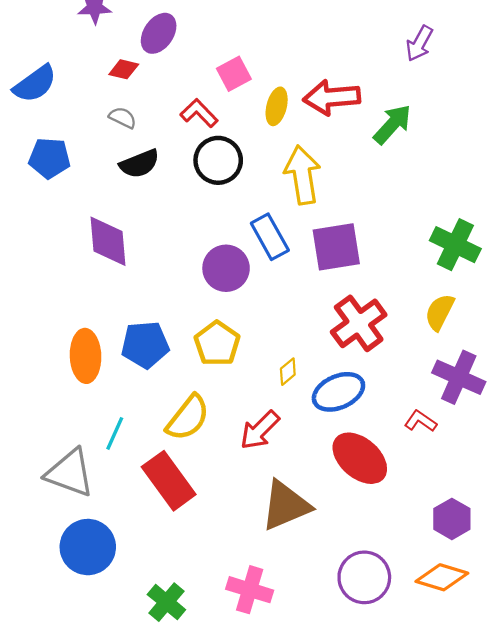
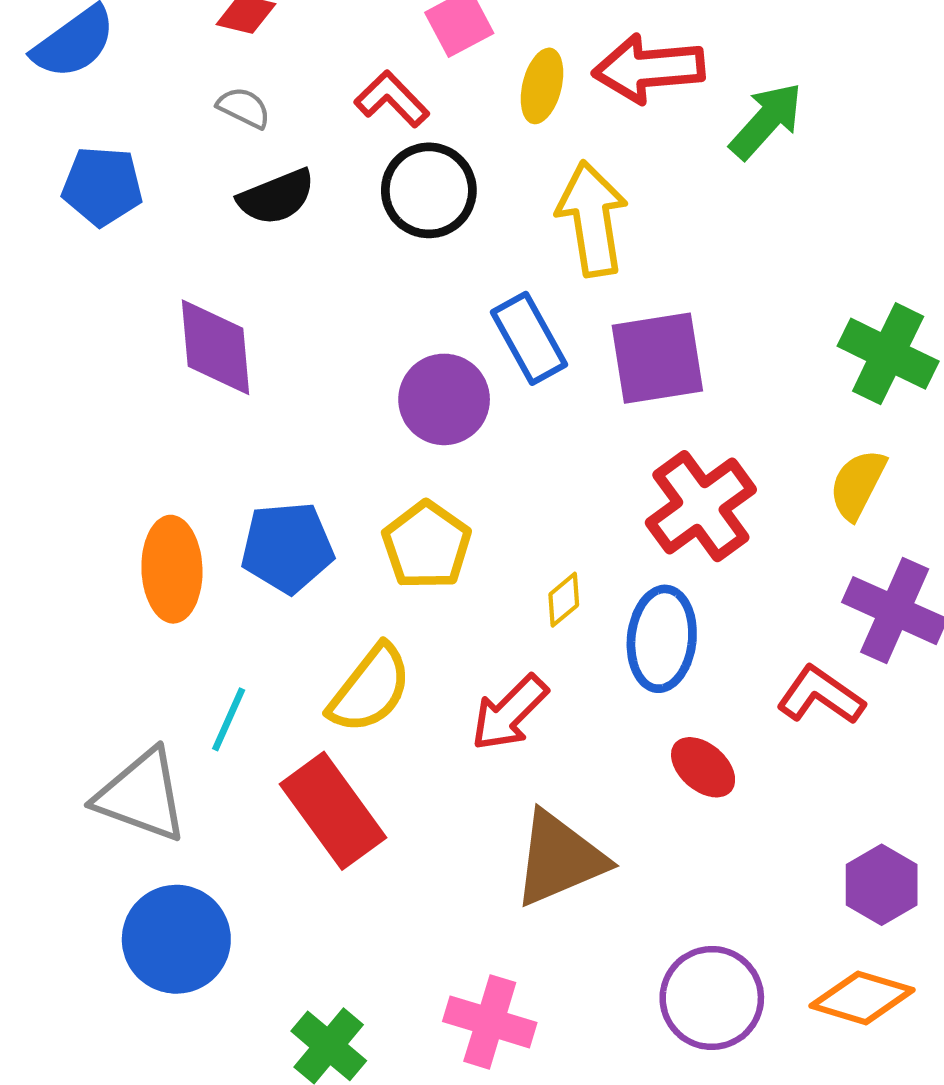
blue ellipse: (338, 392) -> (662, 639), turned -60
red L-shape: (420, 421) -> (821, 695), size x1.4
red ellipse: (360, 458) -> (703, 767), size x0.6

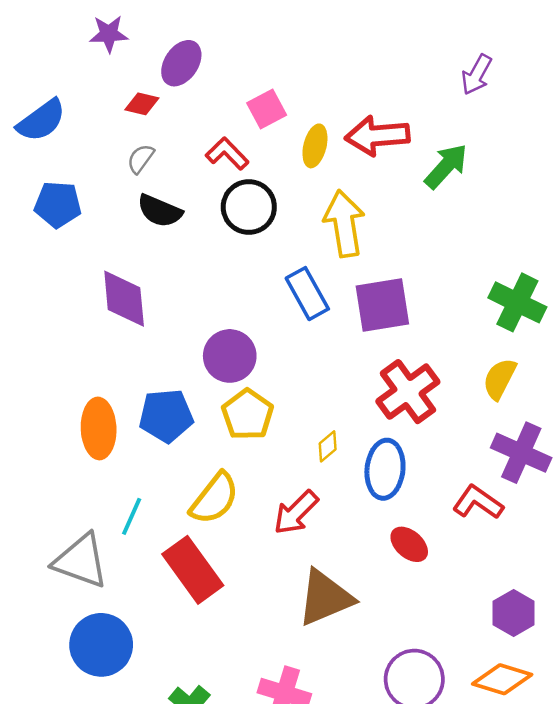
gray semicircle: (244, 108) -> (141, 159), turned -80
black semicircle: (276, 197) -> (160, 211), turned 45
purple circle: (444, 399) -> (230, 356), moved

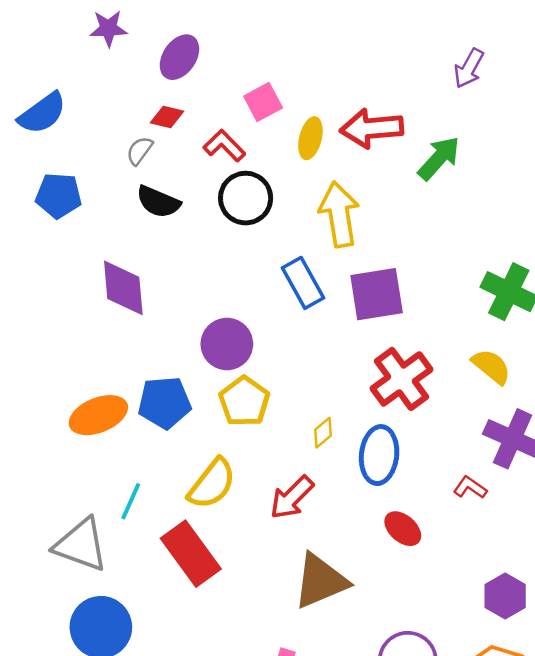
red diamond: (142, 104) -> (167, 117), moved
yellow semicircle: (500, 379) -> (491, 366), turned 102
orange ellipse: (99, 428) -> (98, 415), turned 70
red L-shape: (478, 502) -> (470, 487), size x0.7

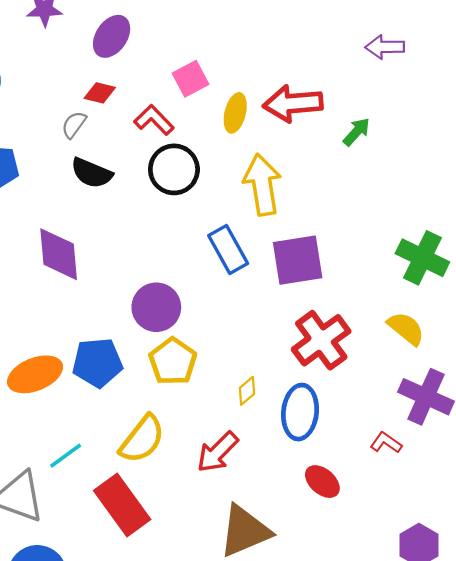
purple arrow: (469, 68) -> (385, 47), turned 60
green arrow: (439, 158) -> (357, 132), size x0.7
cyan line: (131, 501) -> (66, 456), turned 30

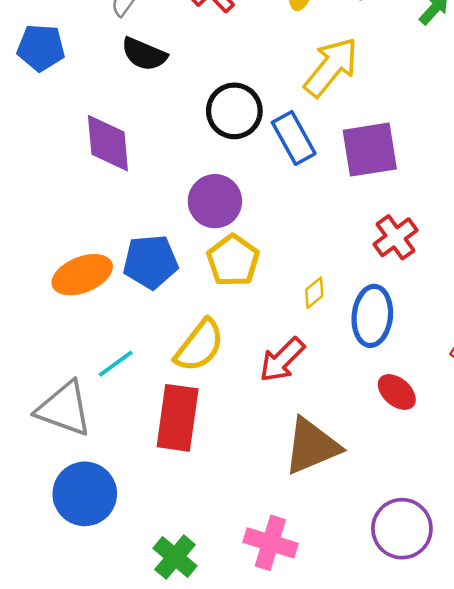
black circle: (174, 169) -> (234, 111), moved
yellow arrow: (262, 185) -> (331, 67), turned 48
red cross: (321, 340) -> (395, 237), size x0.7
red rectangle: (122, 505) -> (178, 418), turned 44

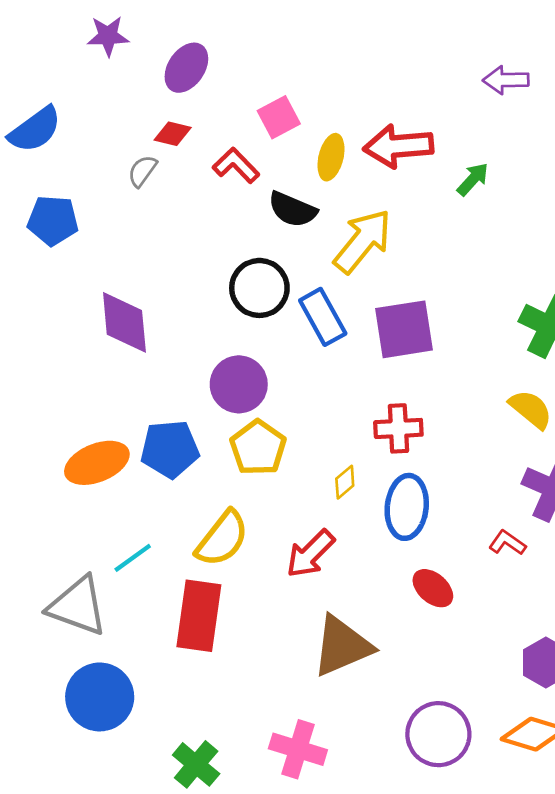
black semicircle: (144, 54) -> (292, 209), moved
red cross: (395, 237) -> (398, 428), moved, turned 33

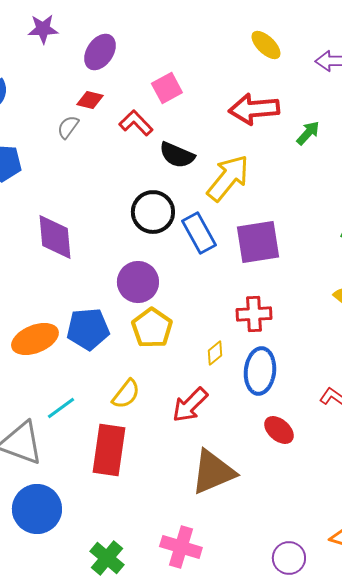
yellow ellipse: (331, 157) -> (266, 45), moved, turned -60
yellow semicircle: (222, 539) -> (126, 394), size x0.7
purple circle: (438, 734) -> (289, 558), moved, size x0.7

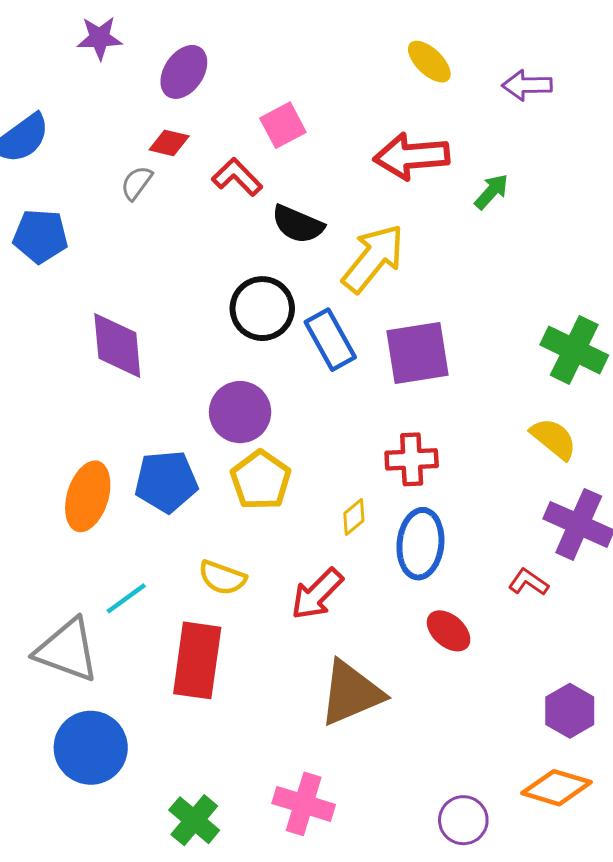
orange ellipse: (35, 339) -> (88, 496), turned -51
yellow semicircle: (126, 394) -> (222, 578), turned 72

